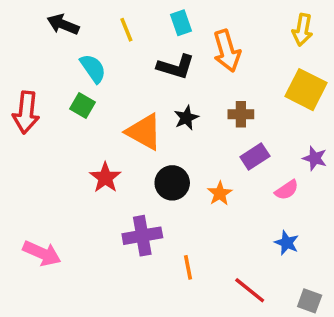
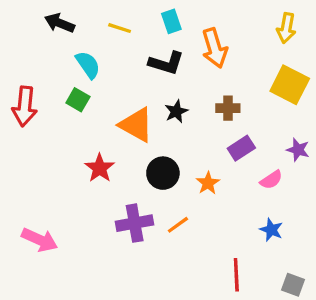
yellow line: (126, 30) -> (120, 28), turned -50
orange line: (188, 267) -> (178, 225), moved, turned 65
red line: (250, 290) -> (236, 275), turned 48

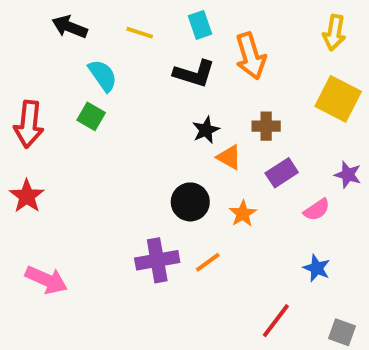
orange triangle: (136, 125) -> (229, 157), moved, size x0.6
red star: (100, 168) -> (27, 196), moved
red line: (236, 275) -> (276, 321), turned 40

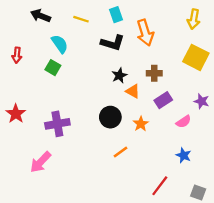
red arrow: (29, 124) -> (17, 55), moved, size x0.6
purple cross: (157, 260) -> (57, 124), moved
pink arrow: (46, 280) -> (41, 162), moved, turned 110

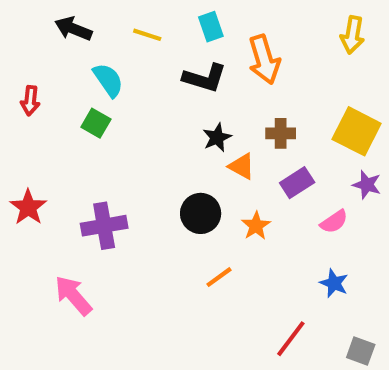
yellow square: (196, 57) -> (357, 131), moved
pink arrow: (41, 162) -> (73, 296), turned 95

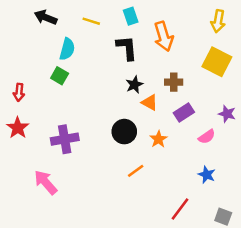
black L-shape: (205, 78) -> (127, 48), turned -112
cyan semicircle: (108, 80) -> (67, 49), turned 50
red arrow: (30, 101) -> (19, 92), moved
yellow square: (357, 131) -> (217, 62), moved

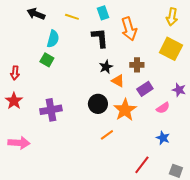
orange star: (159, 139) -> (125, 110), size x1.6
pink arrow: (46, 182) -> (19, 143), moved, turned 135

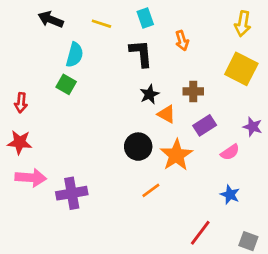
orange arrow: (129, 29) -> (182, 41), size x0.6
red star: (14, 101) -> (20, 142), turned -30
purple cross: (51, 110) -> (72, 193), moved
pink arrow: (19, 143) -> (31, 178), moved

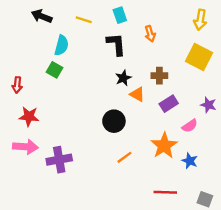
red star: (20, 142) -> (29, 116), moved
orange star: (176, 155) -> (164, 146), moved
red line: (200, 233) -> (165, 192), turned 55

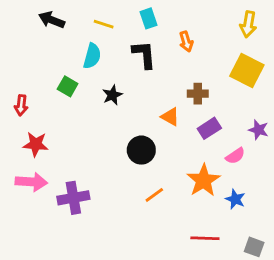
cyan semicircle: (61, 45) -> (92, 56), moved
black star: (123, 78) -> (112, 95), moved

